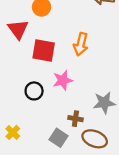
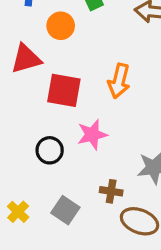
red triangle: (18, 29) -> (26, 59), turned 50
gray square: (58, 138) -> (65, 210), moved

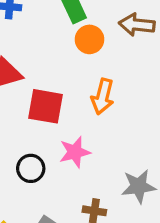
orange circle: (61, 26) -> (90, 39), moved

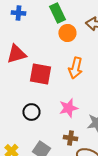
pink star: (75, 152) -> (68, 108), moved

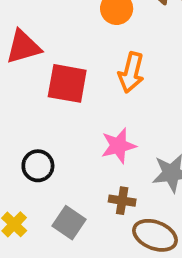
black circle: (31, 112) -> (38, 166), moved

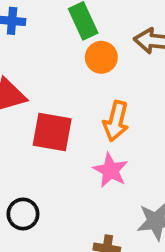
pink star: (118, 146) -> (110, 170), moved, turned -30

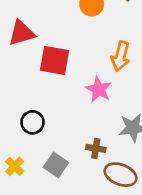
orange arrow: (116, 121) -> (121, 56), moved

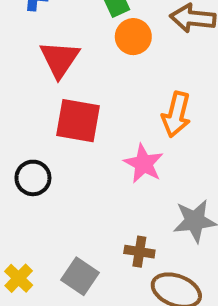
red triangle: (22, 33) -> (60, 59), moved, turned -40
black circle: (33, 122) -> (33, 178), moved

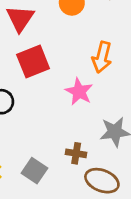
red square: (78, 121) -> (33, 62), turned -32

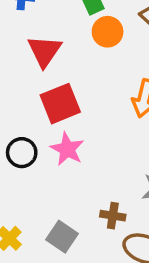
pink star: (79, 92) -> (67, 149), moved

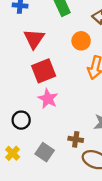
orange circle: (108, 32) -> (81, 41), moved
black circle: (22, 153) -> (21, 120), moved

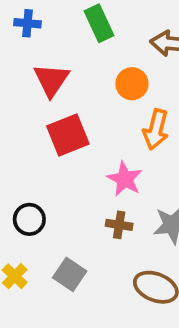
pink star: (48, 99) -> (125, 179), moved
brown cross: (76, 139) -> (119, 225), moved

